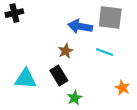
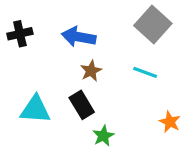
black cross: (14, 13) -> (20, 34), moved
gray square: (110, 18) -> (153, 24), turned 35
blue arrow: (80, 26) -> (79, 37), moved

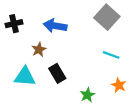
brown star: (91, 71) -> (39, 50), moved
cyan line: (145, 72) -> (111, 55), moved
green star: (103, 136) -> (87, 95), moved

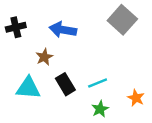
cyan line: (111, 55) -> (98, 83), moved, turned -42

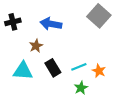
orange star: (136, 98) -> (99, 71), moved

